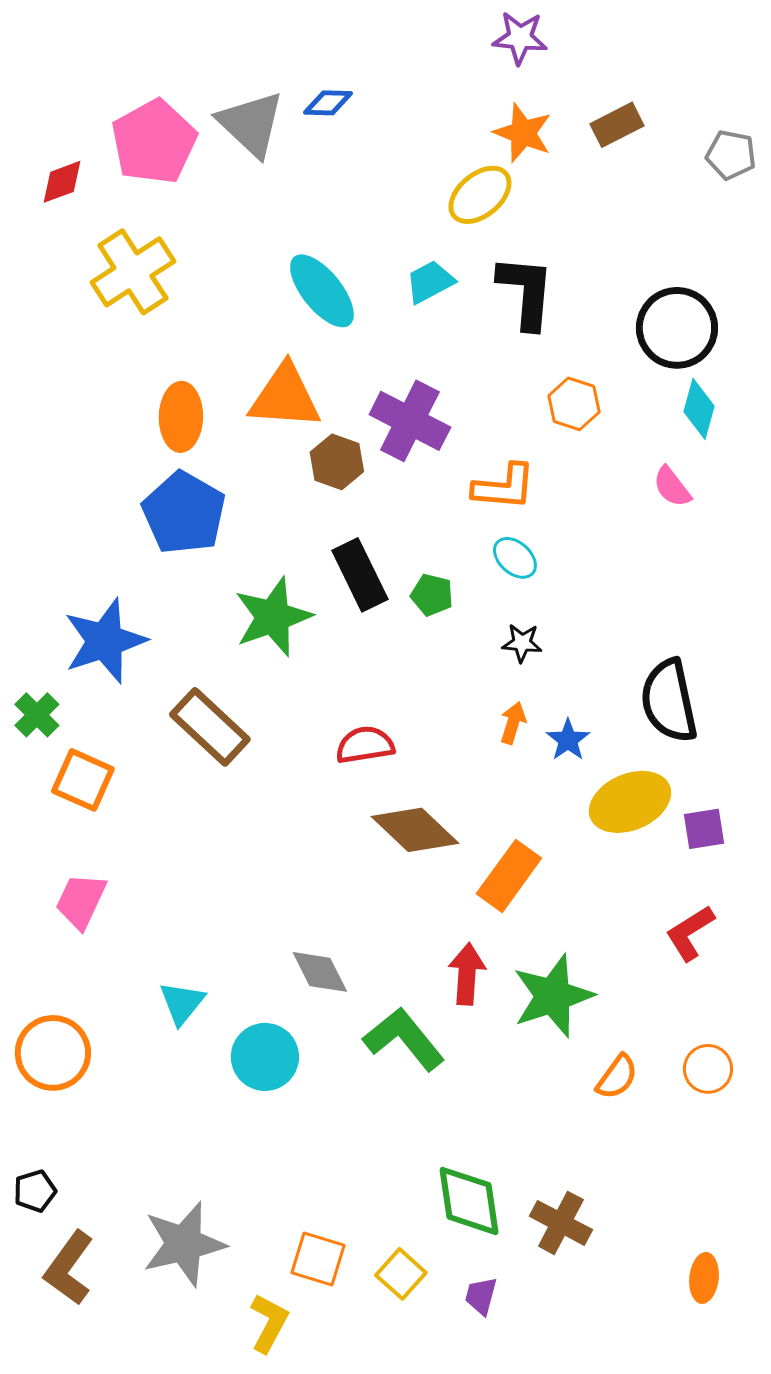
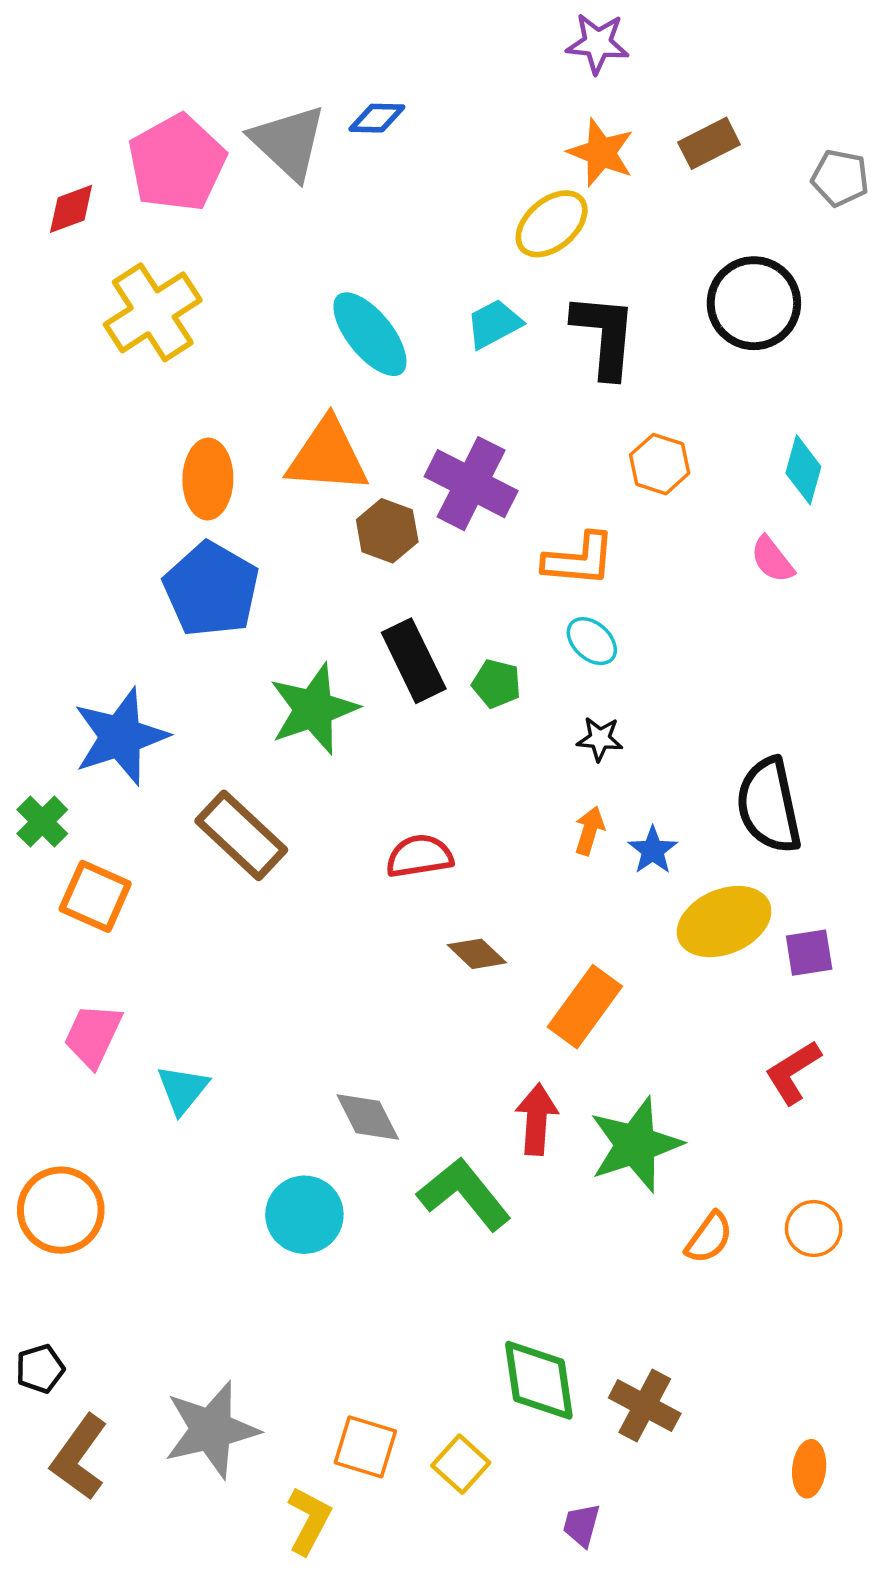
black circle: (677, 328) -> (754, 303), moved
brown diamond: (415, 830) -> (477, 954), size x0.6
cyan triangle: (182, 1003) -> (183, 1089), moved
purple trapezoid: (481, 1296) -> (581, 1525), moved

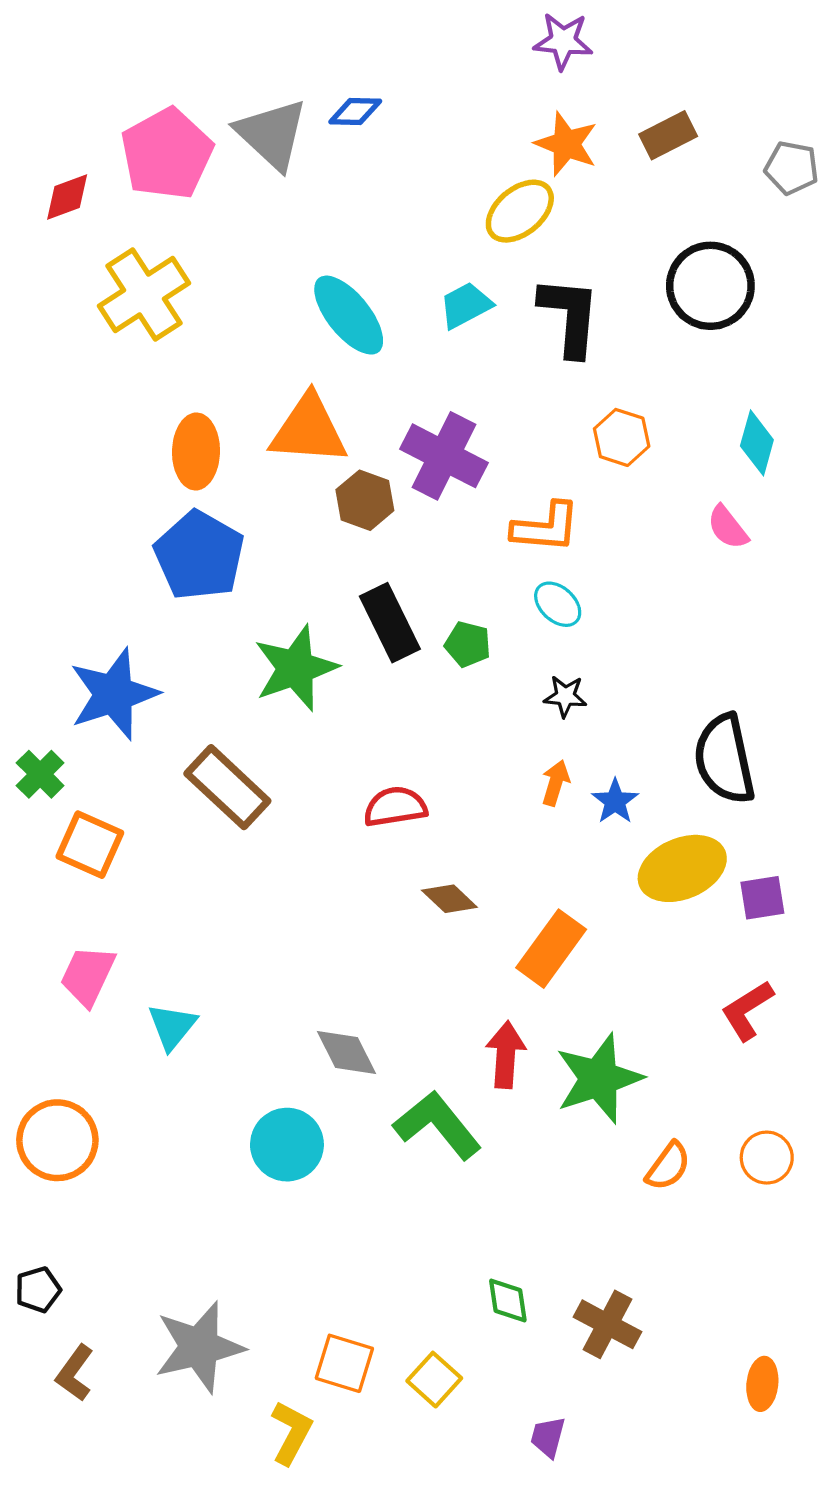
green diamond: (539, 1380) -> (508, 1301), size x0.6
brown L-shape: (79, 1457) -> (75, 1373), size x0.7

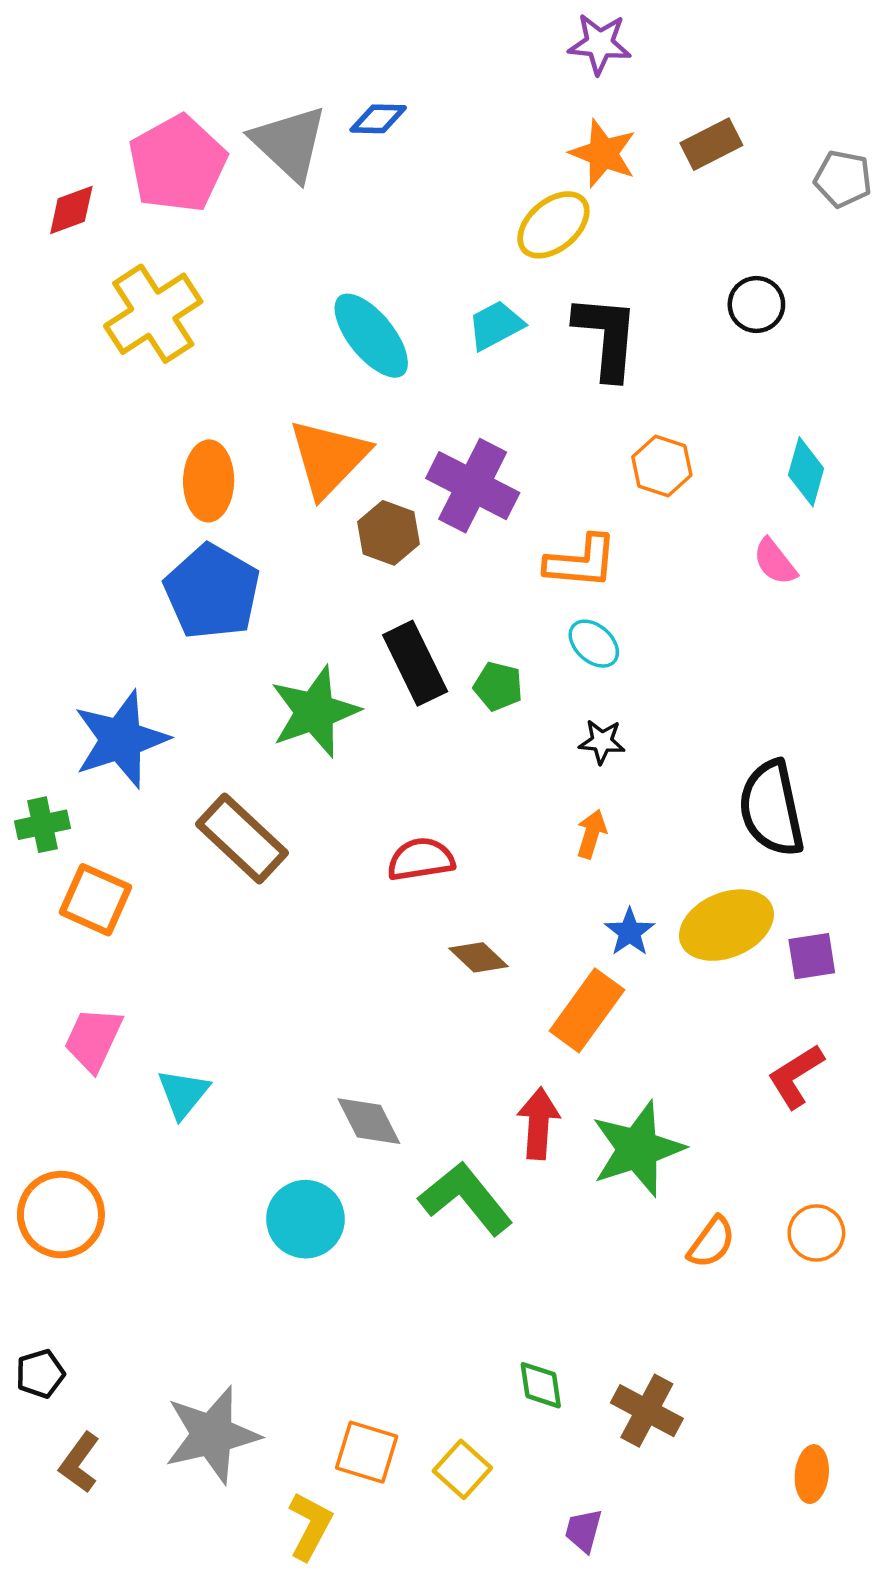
black circle: (710, 286) -> (756, 304), size x0.6
orange triangle: (309, 430) -> (329, 458), turned -50
green cross: (40, 774) -> (42, 825), turned 33
blue star: (615, 801) -> (630, 932), moved

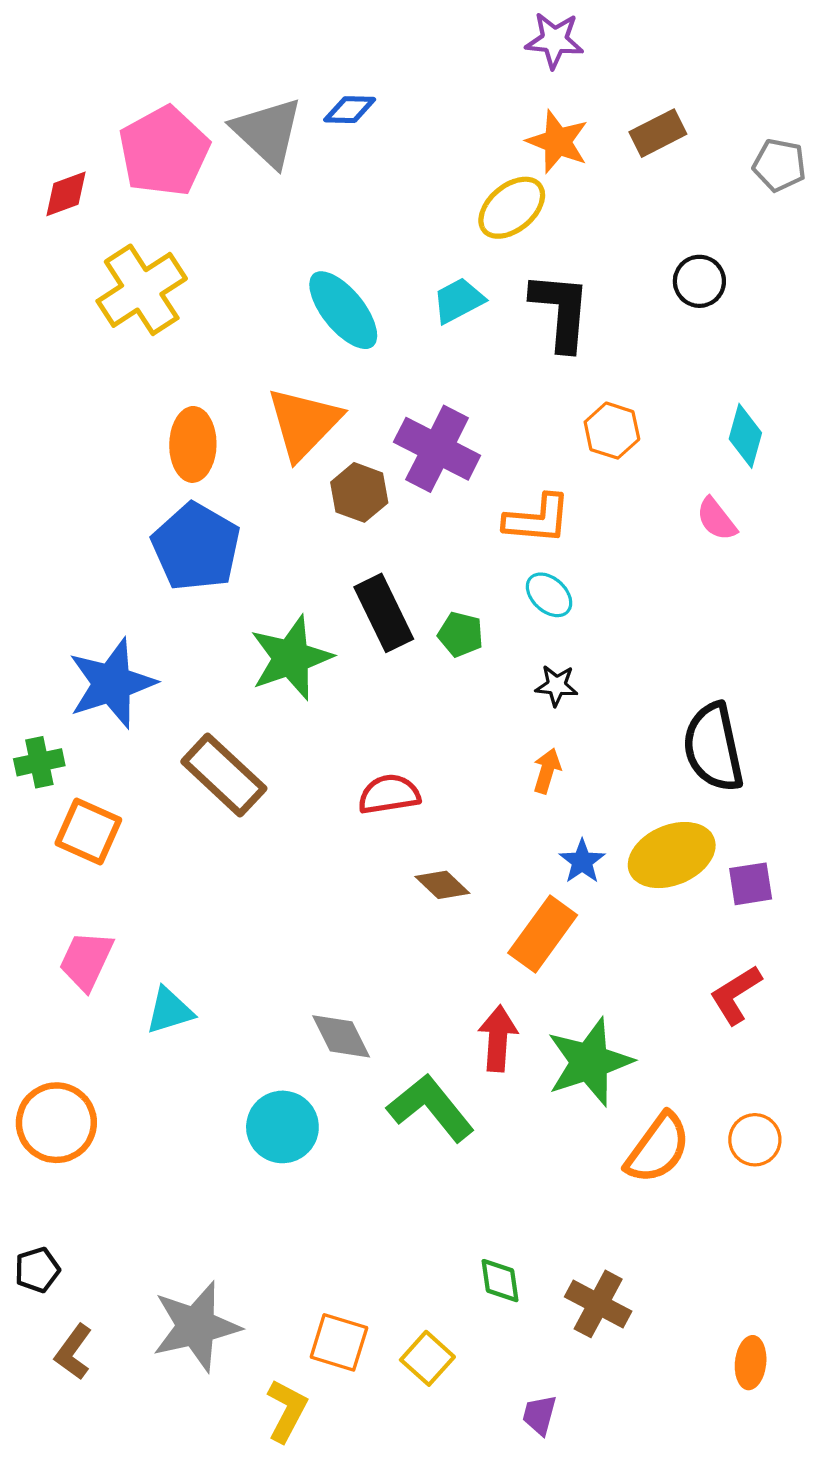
cyan triangle: (183, 1093) -> (169, 1011), turned 34
orange semicircle: (711, 1242) -> (658, 1148), size x1.5

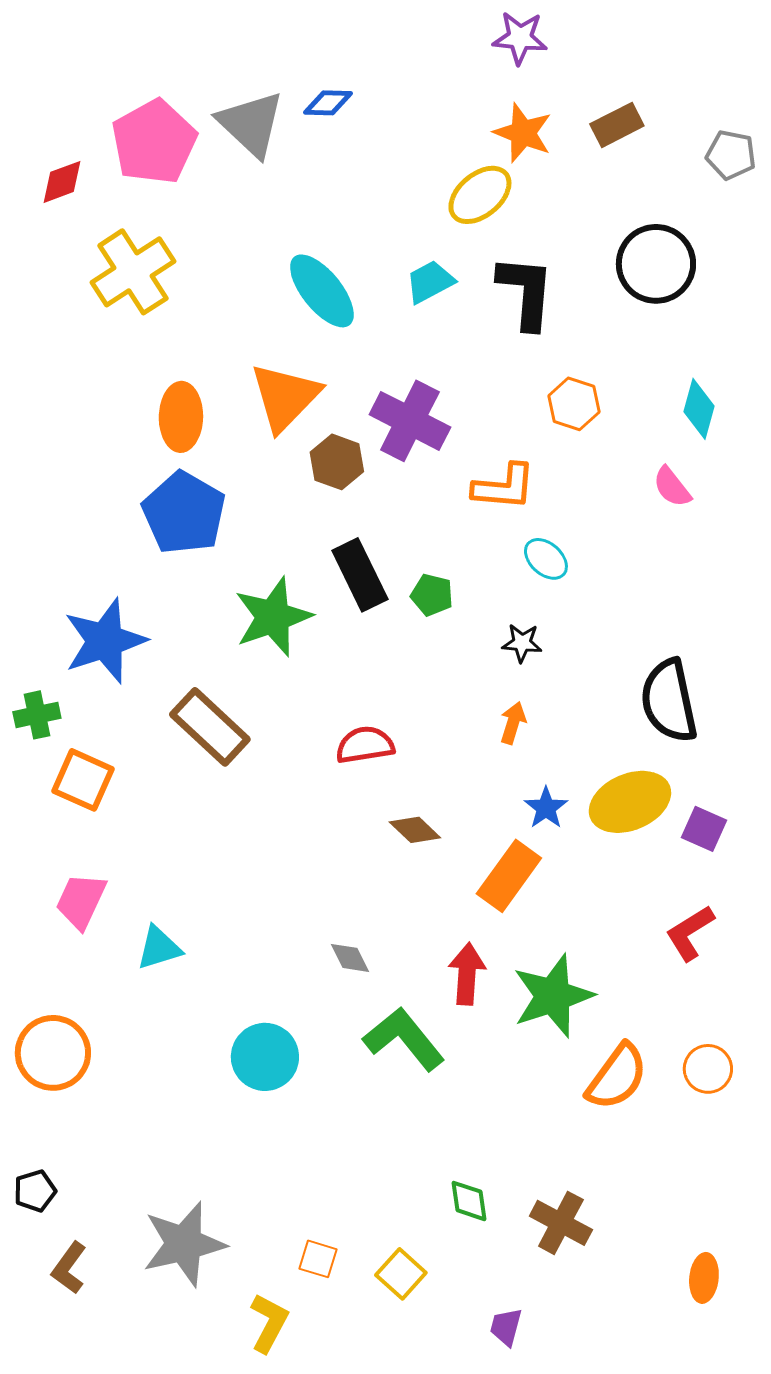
black circle: (699, 281) -> (656, 264), size x1.6
cyan ellipse: (549, 595) -> (546, 559), moved
purple square: (751, 884) -> (704, 829), turned 33
gray diamond: (341, 1036) -> (350, 958), moved, size x0.7
orange square: (339, 1342) -> (318, 1259), size x0.7

